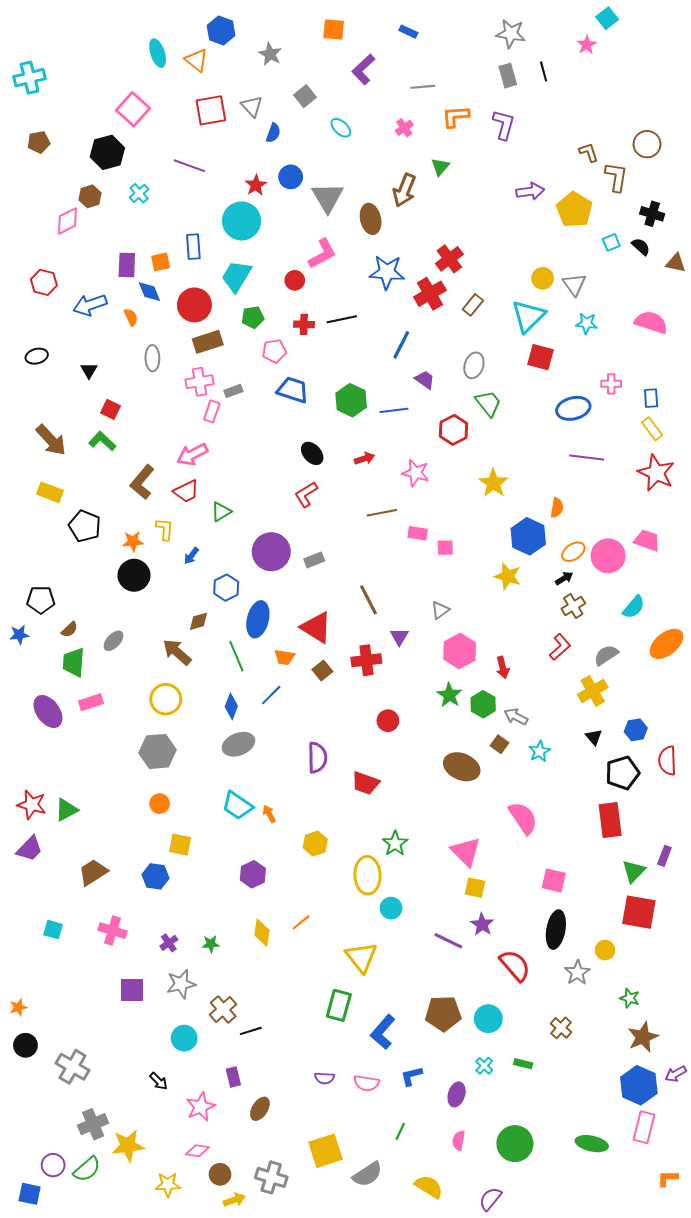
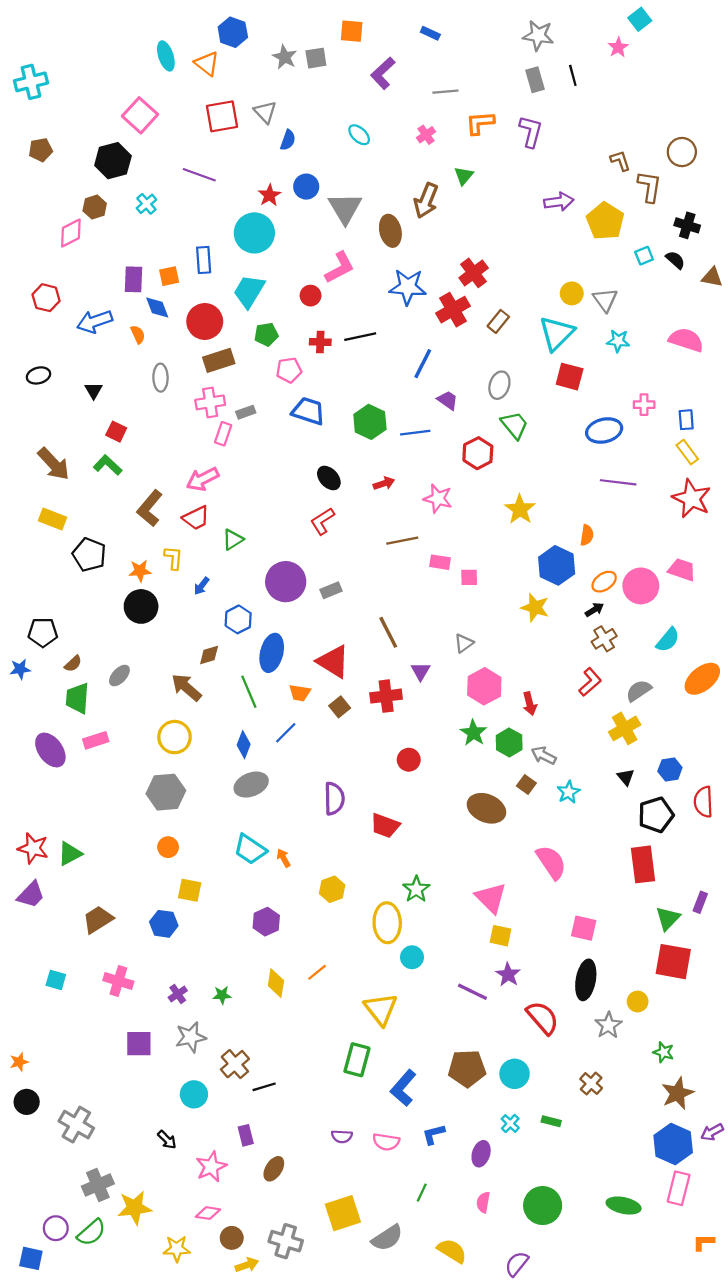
gray square: (305, 96) -> (316, 58), moved, turned 30

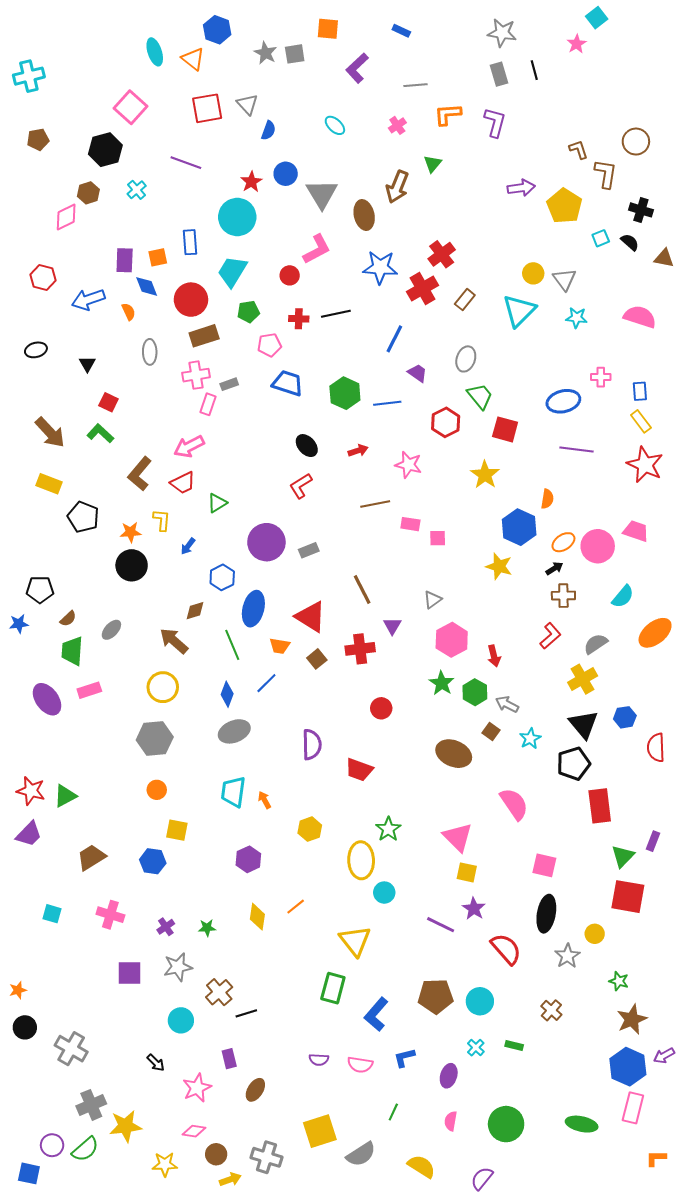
red square: (570, 377) -> (505, 429), moved
brown cross: (604, 639) -> (563, 596), turned 30
black triangle: (626, 777) -> (584, 724), size x1.8
black pentagon: (656, 815) -> (574, 764), moved
cyan trapezoid: (250, 849) -> (233, 792), turned 64

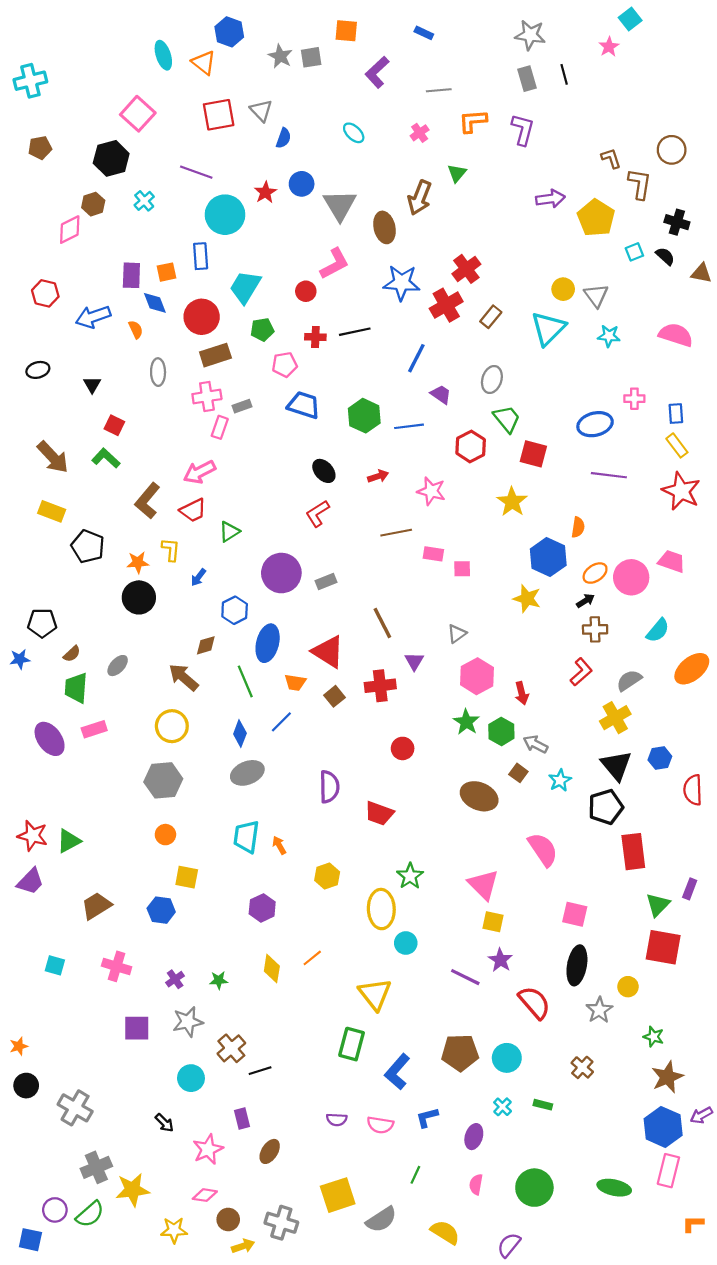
cyan circle: (237, 217) -> (225, 215), moved

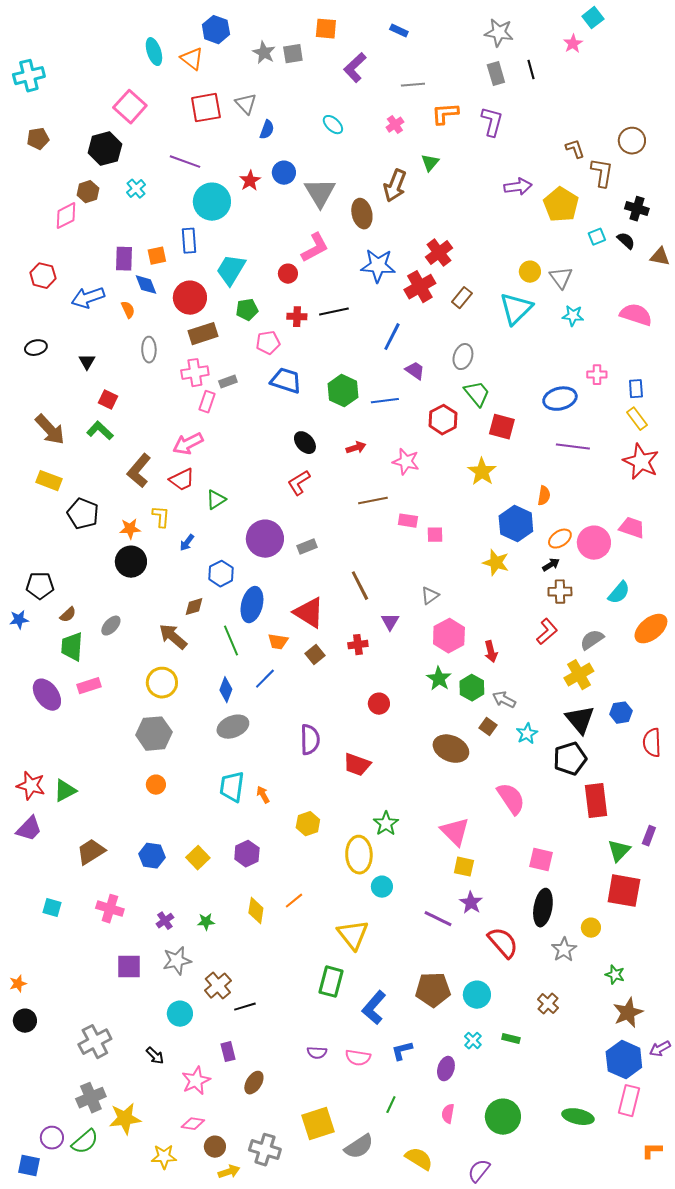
red cross: (380, 686) -> (358, 645), size x0.7
yellow square: (187, 877) -> (198, 858), moved, turned 35
gray cross: (75, 1108) -> (95, 1042), moved, turned 32

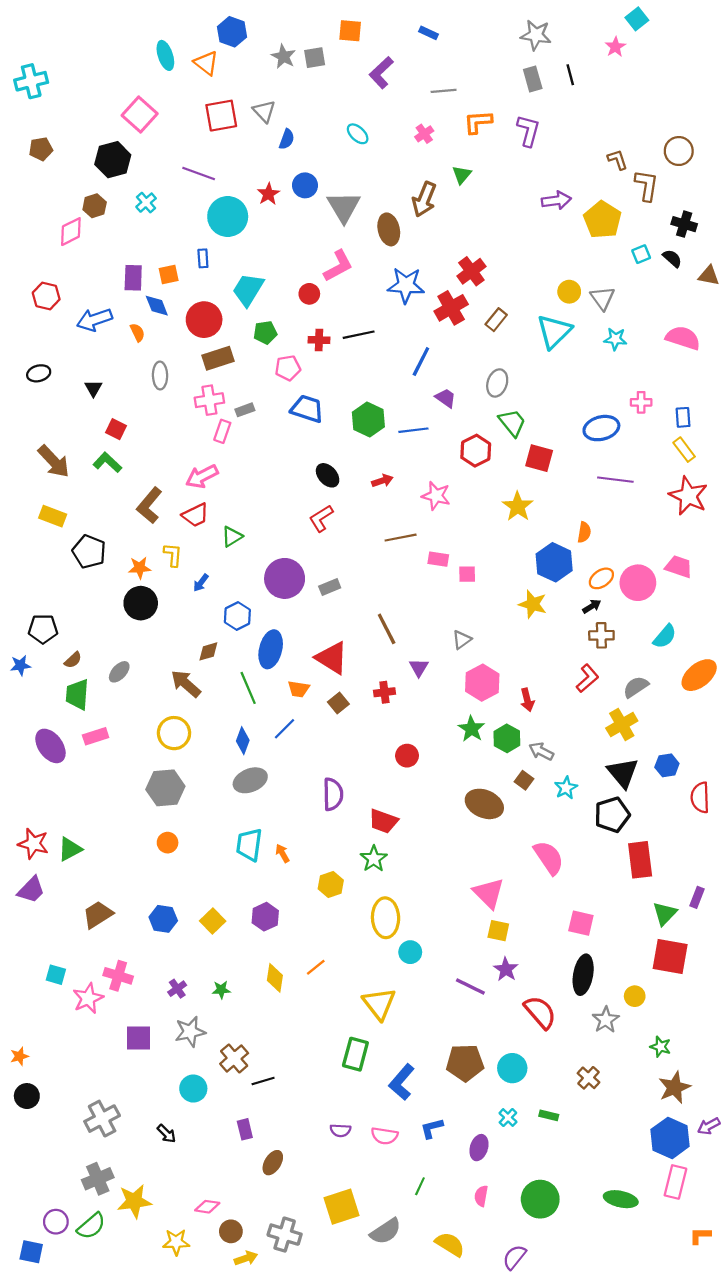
blue rectangle: (189, 241) -> (203, 258), size x0.7
green star: (386, 824) -> (374, 859), moved
pink star: (196, 1081) -> (88, 998), moved

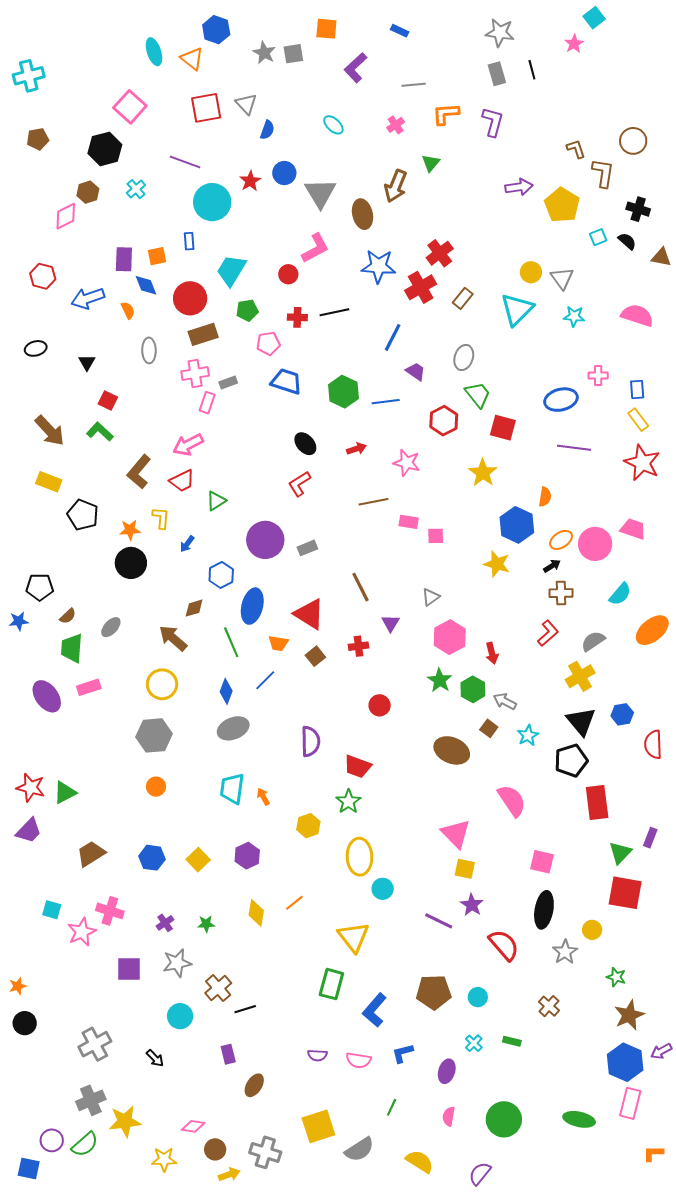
cyan circle: (512, 1068) -> (478, 997), size x0.7

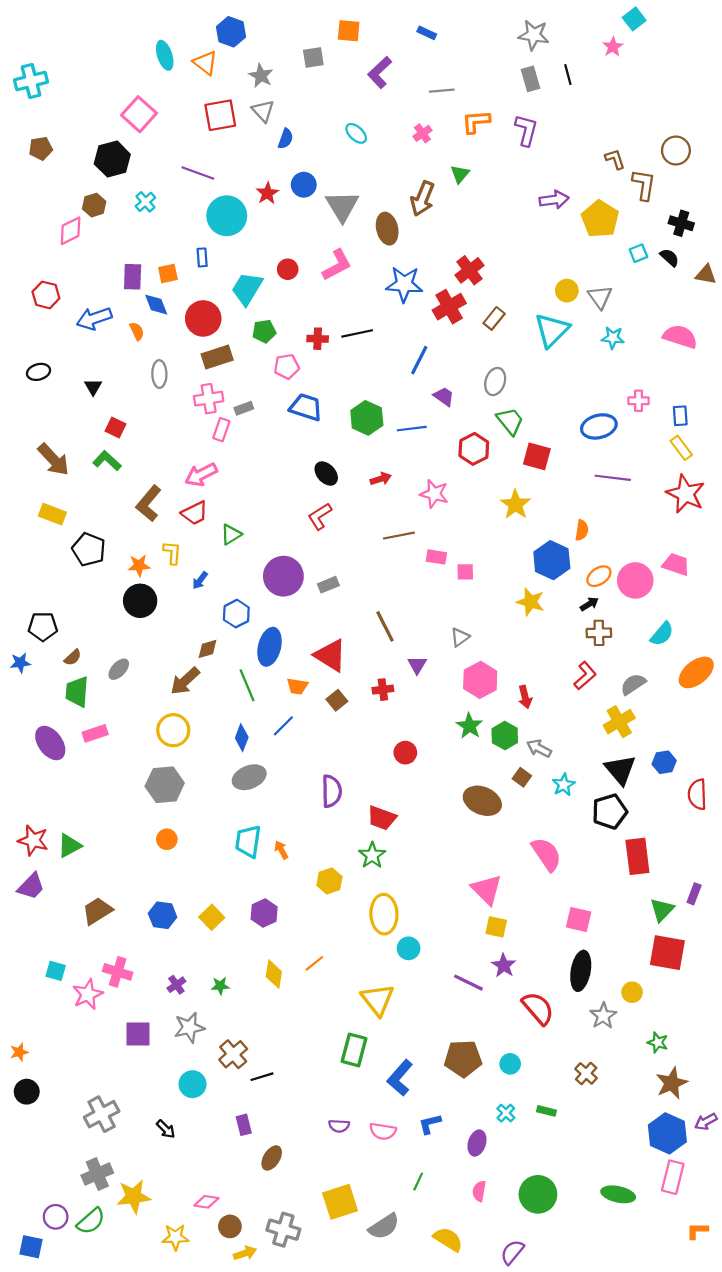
gray star: (264, 53) -> (261, 76), moved
red circle: (288, 274) -> (288, 269), moved
brown arrow: (173, 638) -> (185, 681), turned -84

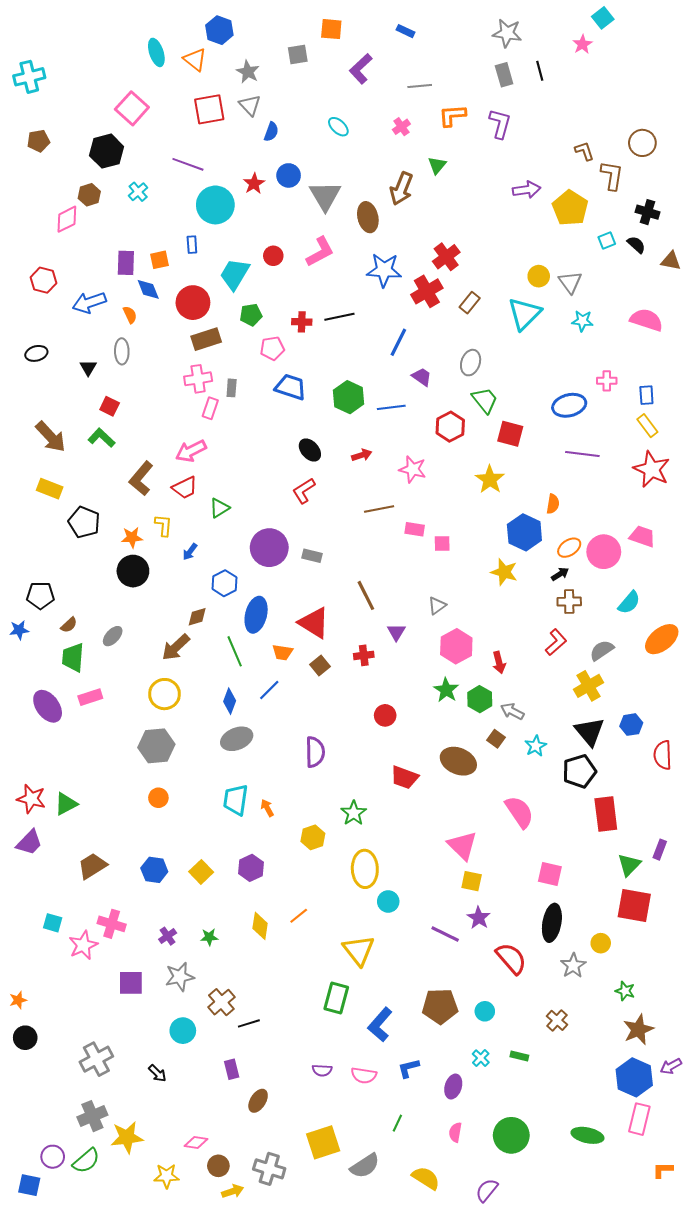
gray ellipse: (159, 374) -> (122, 351), moved
gray rectangle: (244, 408) -> (232, 388), turned -66
gray rectangle: (328, 585) -> (312, 556), turned 36
red trapezoid: (382, 818) -> (404, 777), moved

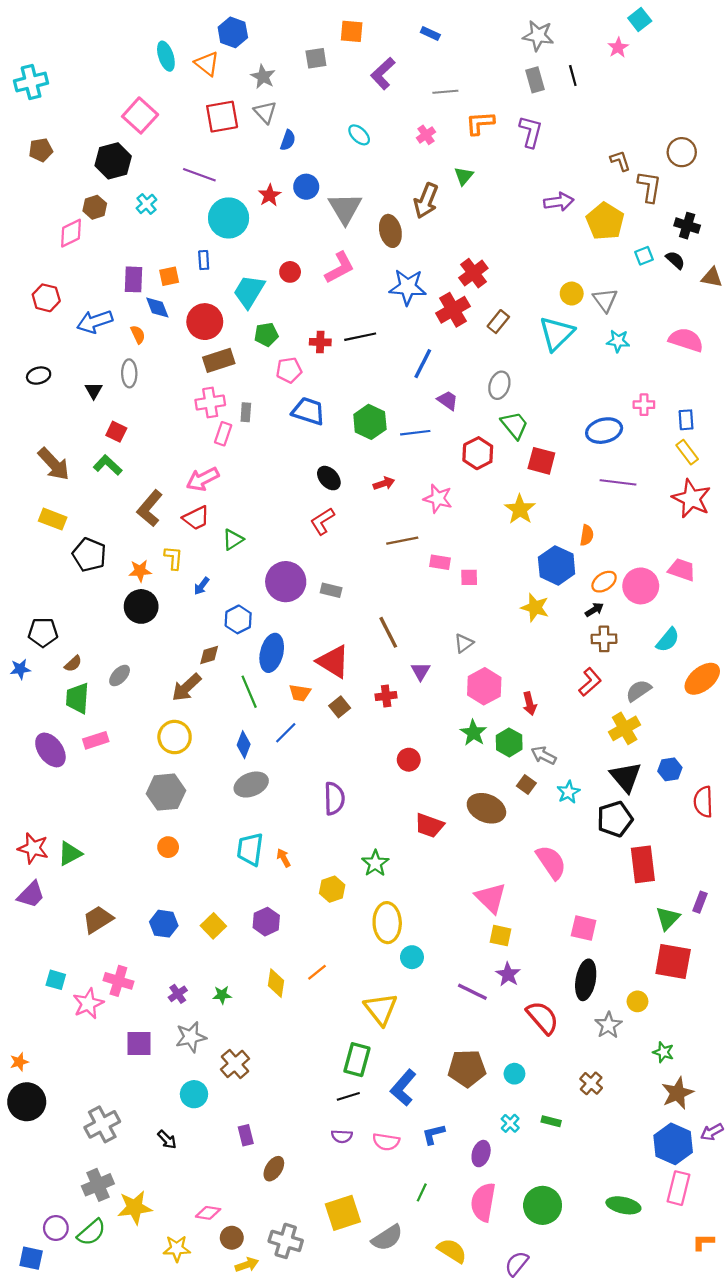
black line: (249, 1023) -> (348, 1096), moved
black circle: (25, 1038) -> (27, 1102), size x1.5
pink semicircle: (455, 1132) -> (483, 1202), size x1.8

